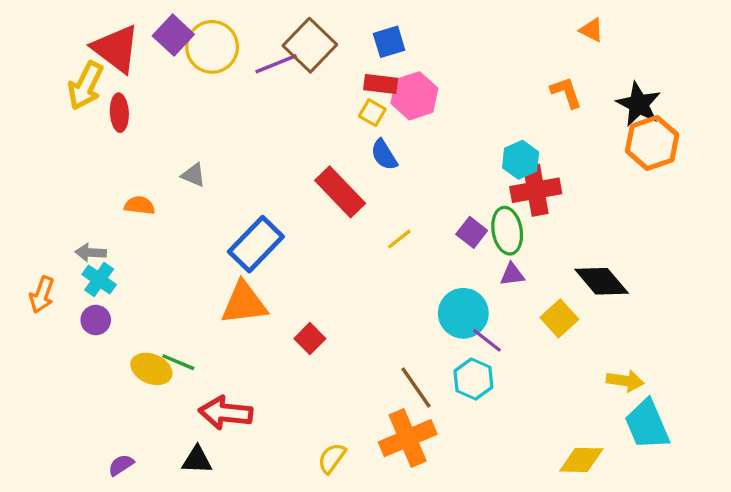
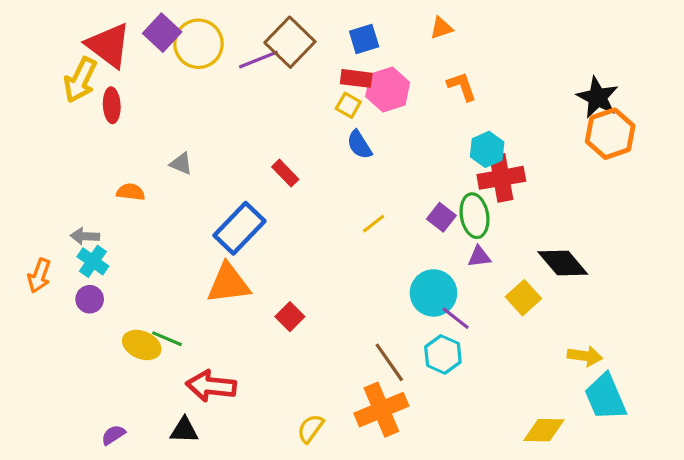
orange triangle: (591, 30) -> (441, 28), moved, turned -45
orange L-shape: (566, 92) -> (462, 86), moved
red rectangle: (340, 192) -> (285, 173), moved, size x0.6

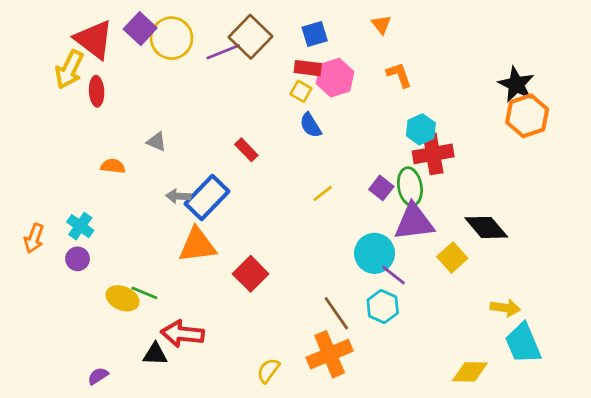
orange triangle: (441, 28) -> (381, 24), turned -50
gray arrow: (85, 236) -> (178, 196), moved
purple triangle: (479, 257) -> (414, 222), size x2.0
red square: (290, 317) -> (251, 274), size x1.4
black triangle: (184, 430) -> (155, 354), moved

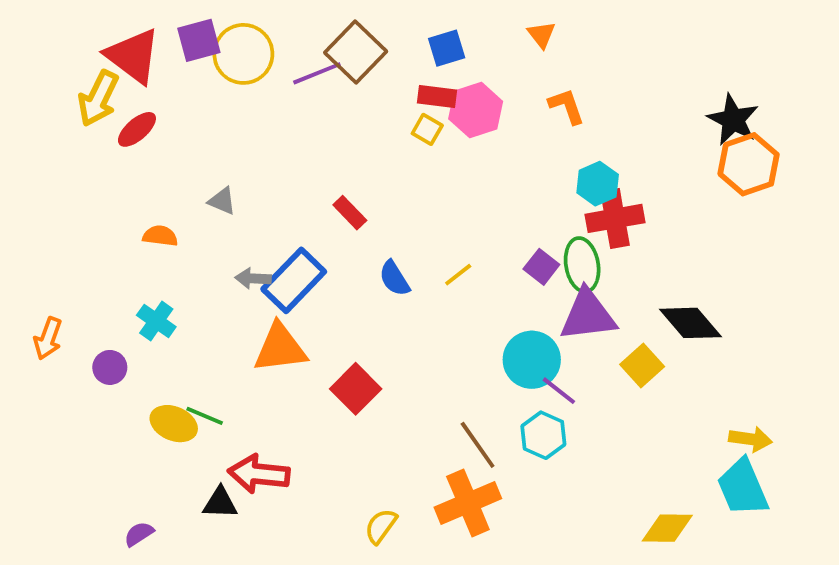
purple square: (140, 29) -> (199, 40), turned 32
red ellipse: (97, 91) -> (137, 129), turned 52
blue semicircle: (310, 125) -> (394, 278), moved
cyan cross: (80, 226) -> (156, 321), moved
yellow arrow: (505, 308) -> (750, 439), moved

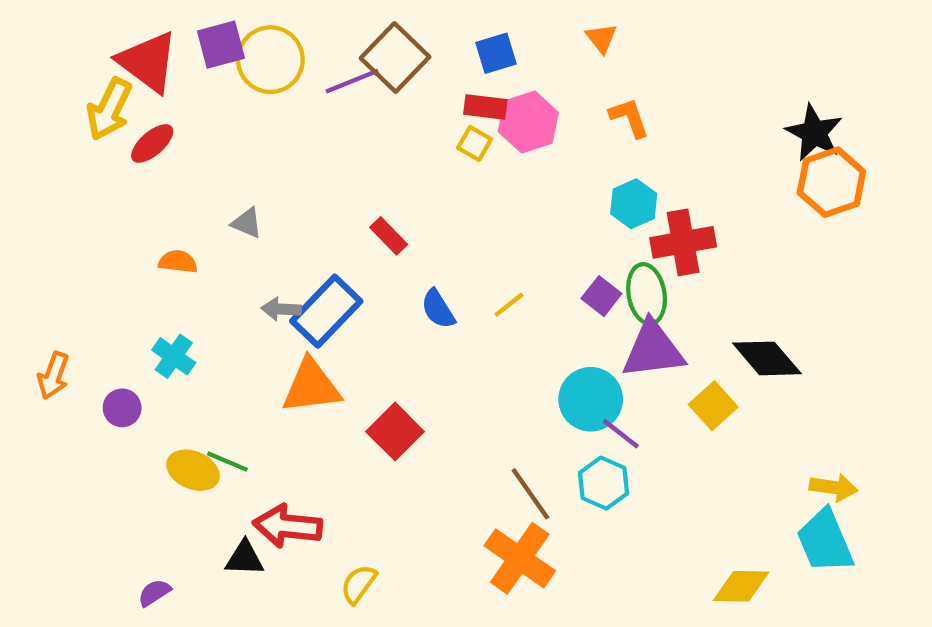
cyan hexagon: (598, 184) -> (634, 204), moved
orange cross: (468, 503) -> (520, 558), turned -32
yellow semicircle: (381, 526) -> (359, 584), moved

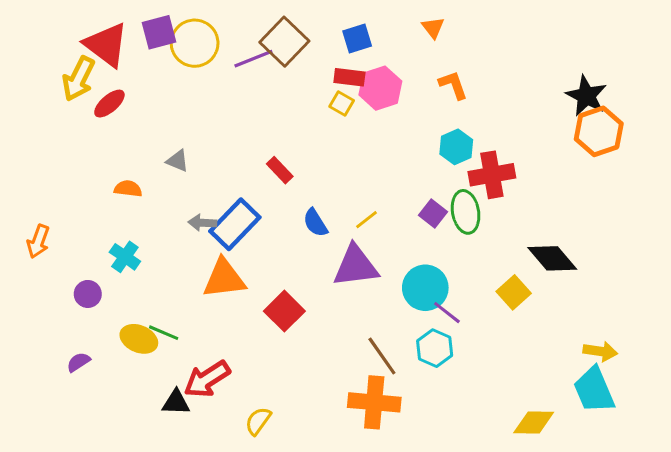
purple triangle: (653, 350) -> (356, 266), moved
orange arrow: (53, 376) -> (38, 241), moved
red arrow: (288, 526) -> (207, 379), turned -39
orange cross: (520, 558) -> (374, 402), turned -30
purple semicircle: (154, 593) -> (78, 362), moved

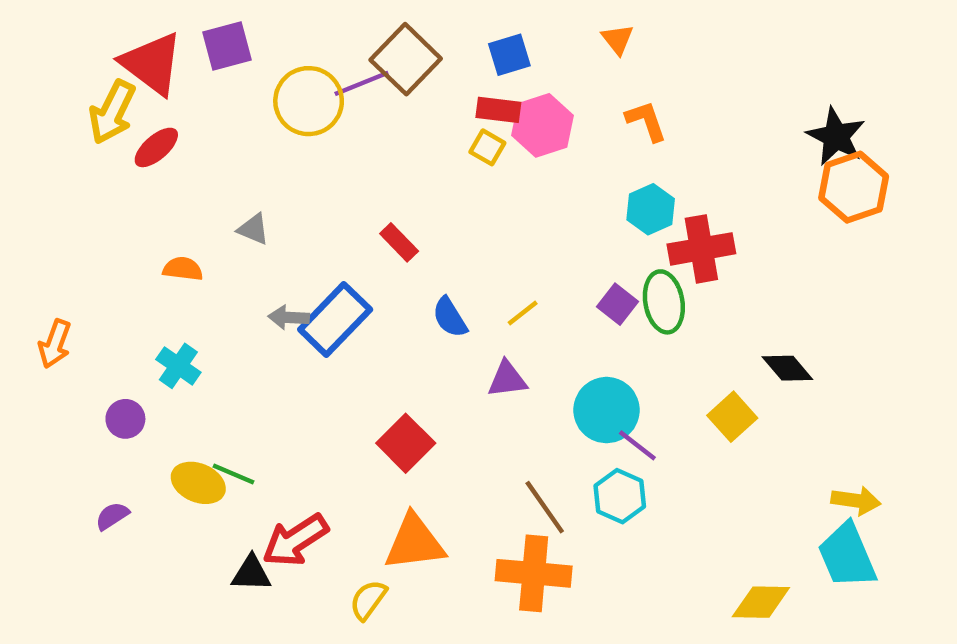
yellow circle: (195, 43) -> (309, 101), moved
black diamond: (552, 258) -> (787, 368), size x0.7
purple triangle: (356, 266) -> (507, 379), size x0.6
orange triangle: (224, 278) -> (415, 542), moved

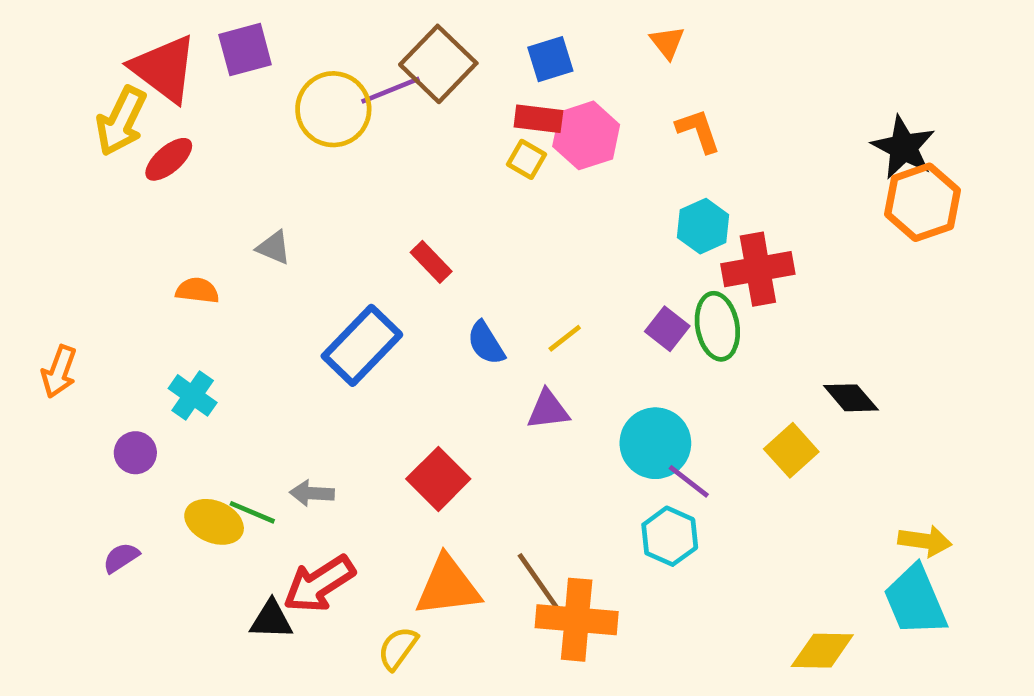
gray arrow: (289, 317) -> (312, 493), moved
brown line: (545, 507) -> (538, 582), moved

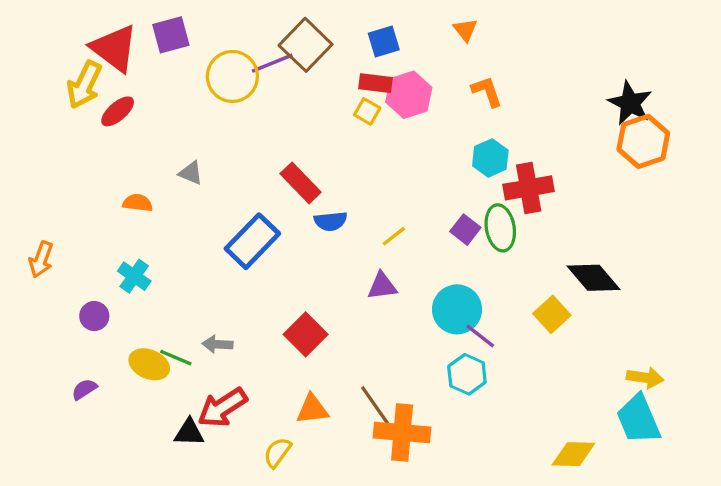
red rectangle: (431, 262) -> (301, 183), size x1.4
blue semicircle: (486, 343) -> (331, 221), moved, turned -64
black diamond: (851, 398) -> (593, 278), size x1.4
orange triangle: (448, 586) -> (312, 409), size x0.7

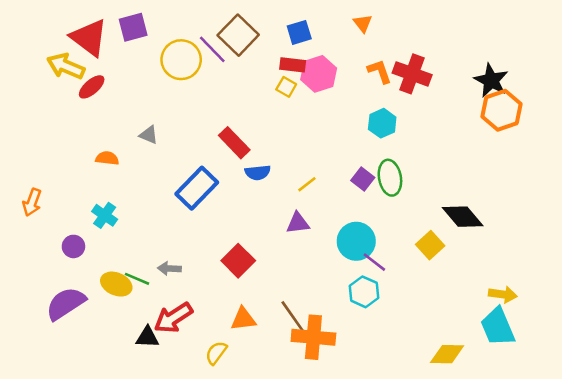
purple line: (272, 63) -> (212, 49), turned 68
yellow arrow: (84, 85) -> (66, 66), turned 87
red cross: (529, 188) -> (412, 74), moved, turned 30
purple semicircle: (84, 389) -> (66, 304), size x2.0

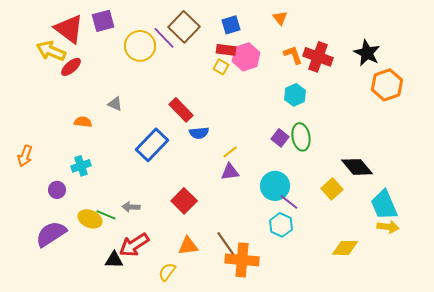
black star: (491, 80) -> (367, 53), moved
yellow line: (307, 184) -> (230, 152), moved
cyan cross: (105, 215) -> (81, 166), turned 36
cyan trapezoid: (498, 327) -> (384, 205), moved
yellow diamond: (447, 354) -> (345, 248), moved

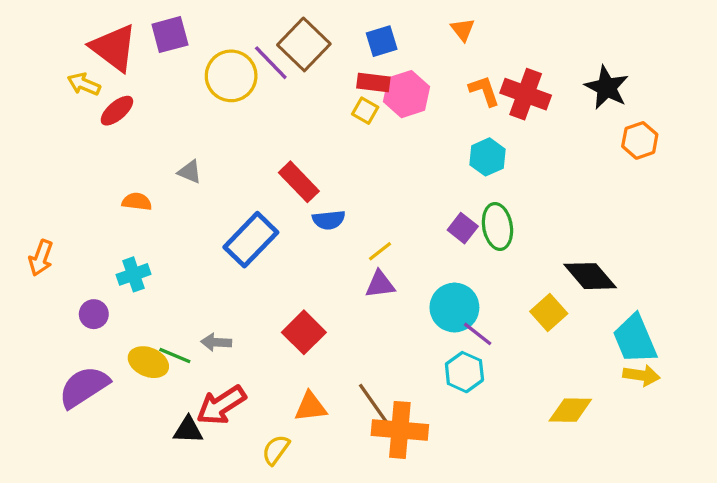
yellow arrow: (51, 51) -> (84, 84), size x0.7
orange hexagon: (387, 85) -> (640, 140), size x0.7

